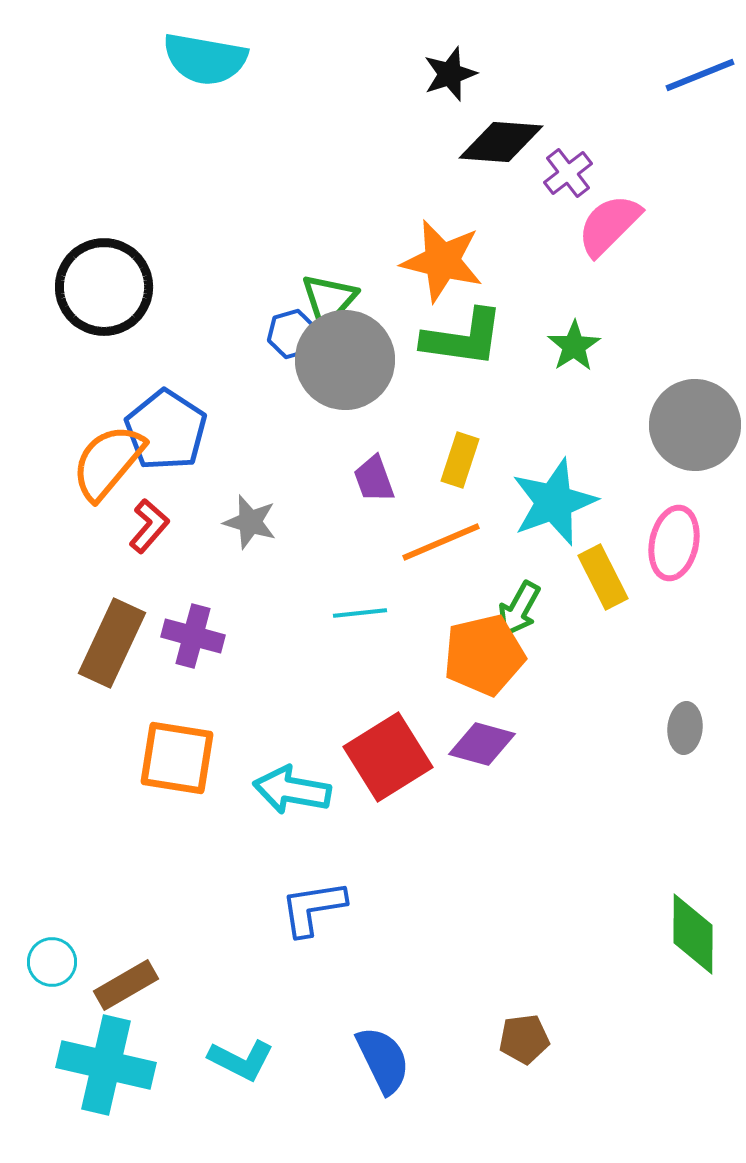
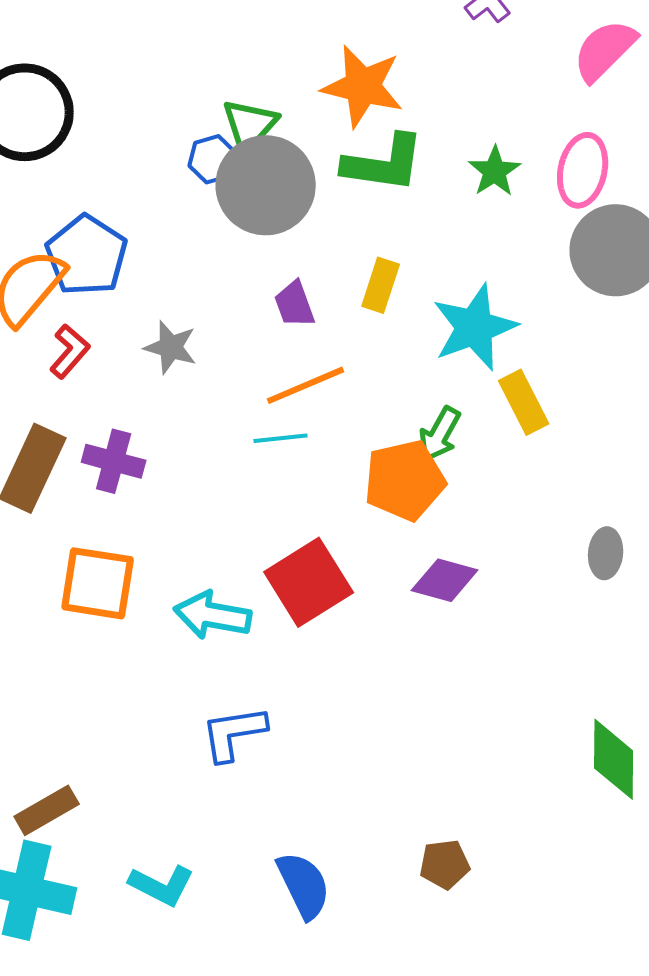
pink semicircle: (609, 225) -> (605, 50), moved
orange line: (441, 542) -> (306, 385), moved
pink ellipse: (674, 543) -> (583, 170), moved
purple diamond: (482, 744) -> (445, 580), moved

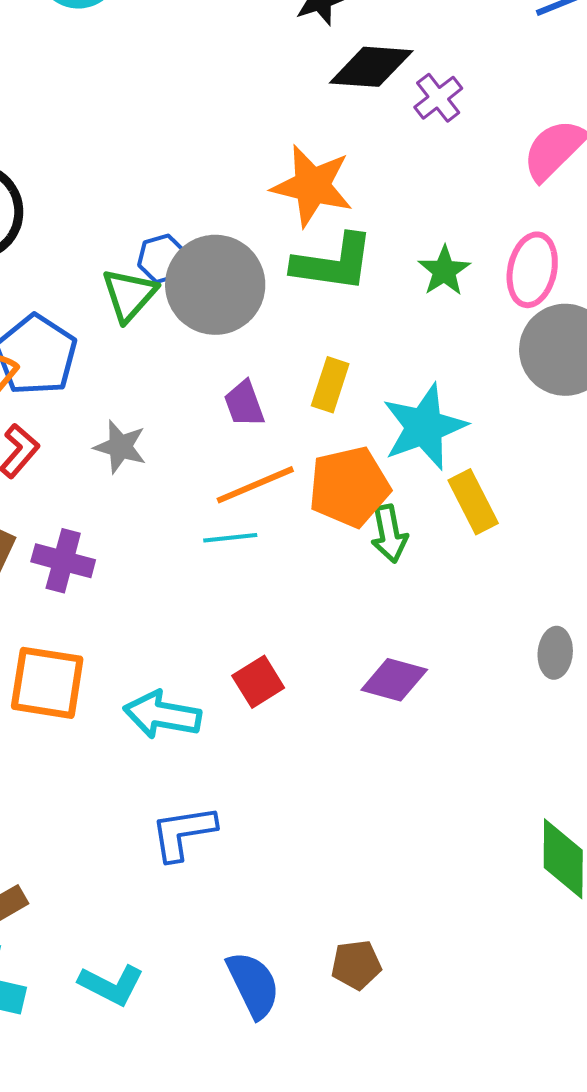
green triangle: (250, 125) -> (129, 295), moved
green arrow: (440, 434) -> (389, 534), turned -40
orange pentagon: (405, 480) -> (349, 487), moved
red square: (309, 582) -> (258, 682), size x0.6
brown pentagon: (445, 864) -> (356, 965), moved

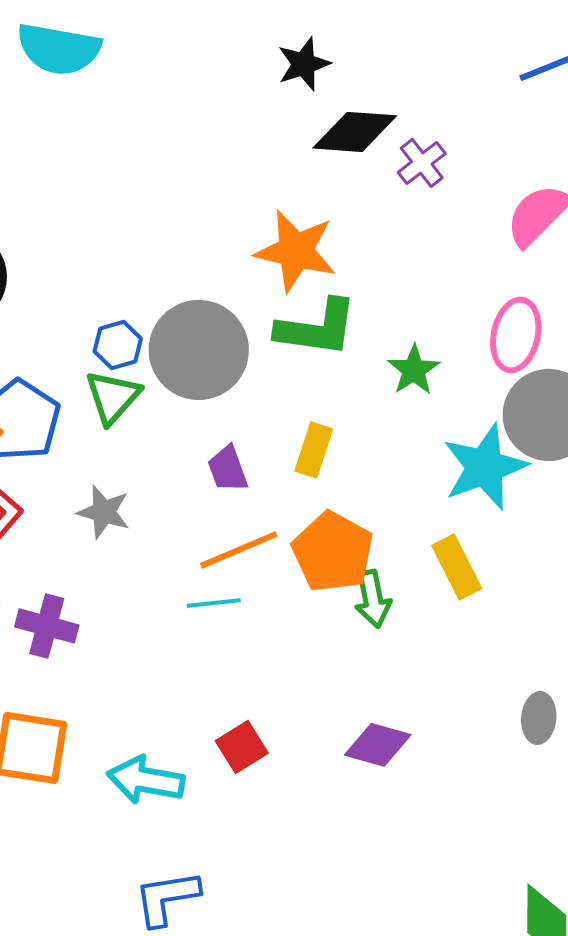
blue hexagon: (162, 259) -> (118, 345), moved
green star: (444, 271) -> (414, 370), moved
green triangle: (129, 295) -> (113, 397), moved
cyan star: (424, 427) -> (485, 467), moved
orange pentagon: (349, 487) -> (333, 552), turned -30

